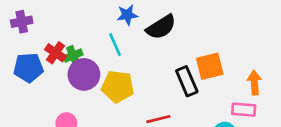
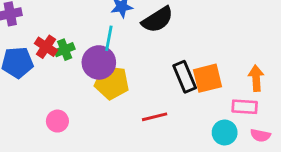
cyan line: (115, 45) -> (109, 38), turned 35
orange square: (210, 66) -> (207, 78), moved
purple circle: (84, 74) -> (99, 62), moved

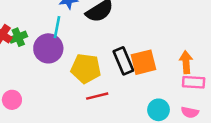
yellow pentagon: (112, 82) -> (86, 68), moved
pink rectangle: (245, 107) -> (194, 82), moved

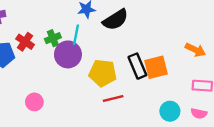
green cross: (18, 37) -> (53, 38), moved
orange arrow: (186, 62) -> (195, 50), moved, turned 120

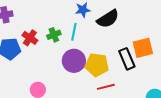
purple circle: (68, 54) -> (74, 61), moved
orange square: (156, 67) -> (143, 48), moved

